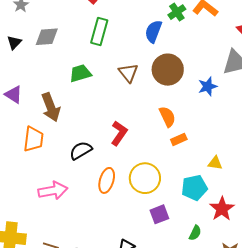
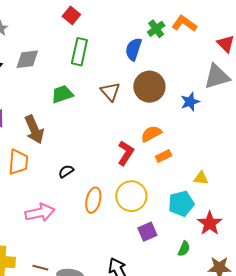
orange semicircle: (167, 117) -> (151, 134), turned -90
red L-shape: (119, 133) -> (126, 153), moved
black semicircle: (81, 150) -> (66, 171), size x0.7

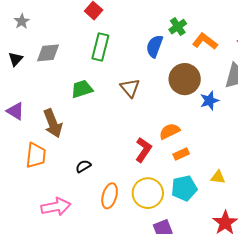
orange L-shape: (184, 24) -> (205, 41), moved
brown circle: (149, 87) -> (185, 79), moved
cyan pentagon: (181, 204) -> (184, 188), moved

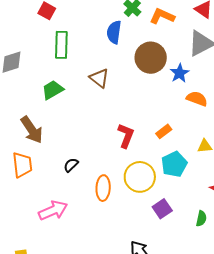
orange semicircle: (170, 131) -> (197, 99), moved, turned 60

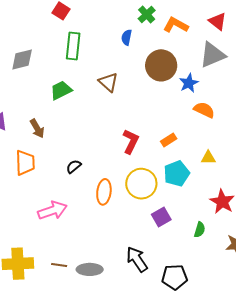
blue semicircle: (114, 32) -> (127, 37), size x0.7
brown arrow: (32, 130) -> (37, 128), size x0.7

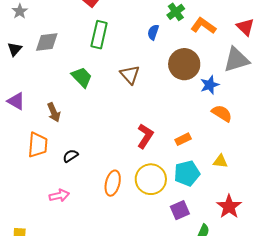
green trapezoid: (61, 90) -> (82, 77), turned 65
black semicircle: (74, 166) -> (70, 156), moved
pink arrow: (52, 210) -> (59, 196), size x0.7
purple square: (161, 217) -> (180, 210), moved

